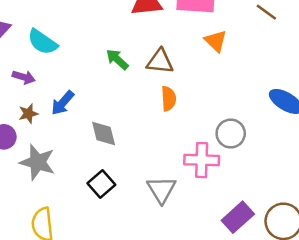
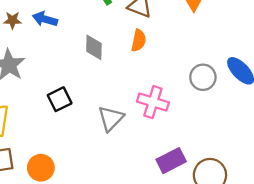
blue arrow: (63, 103) -> (45, 19), turned 50
gray diamond: (104, 134) -> (94, 47), moved
gray circle: (231, 134) -> (203, 77), moved

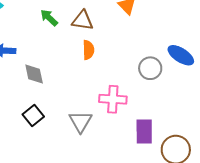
gray diamond: (94, 47) -> (34, 74), moved
purple rectangle: (171, 161) -> (144, 132), moved, turned -50

